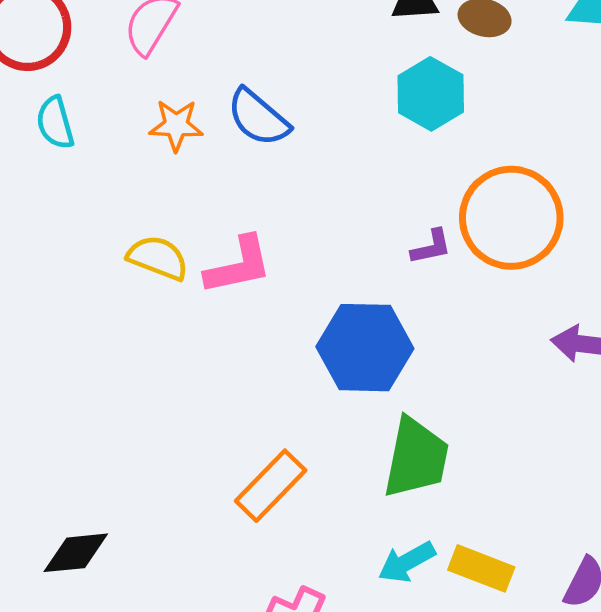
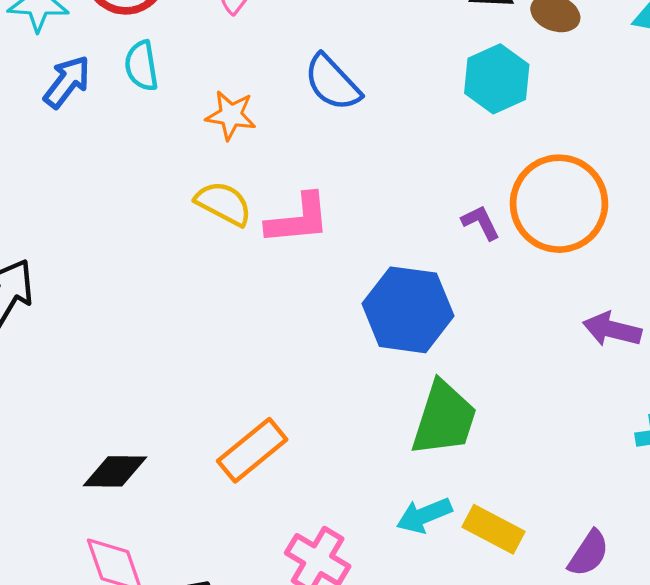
orange star: (176, 125) -> (231, 115), moved
purple L-shape: (431, 247) -> (481, 222), turned -111
orange rectangle: (271, 486) -> (252, 450), moved

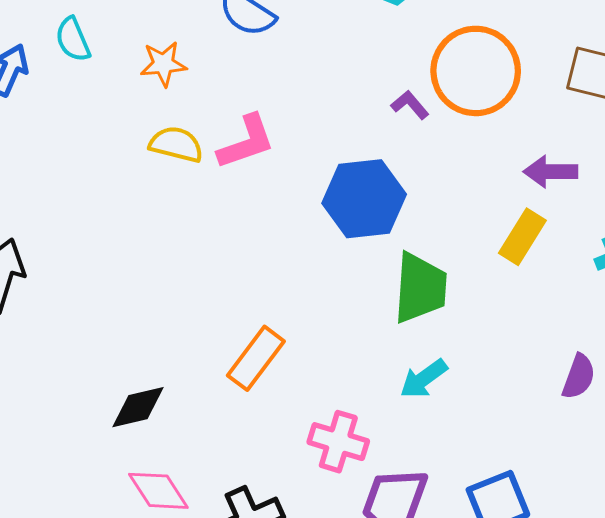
yellow rectangle: (494, 529) -> (522, 237), moved, turned -72

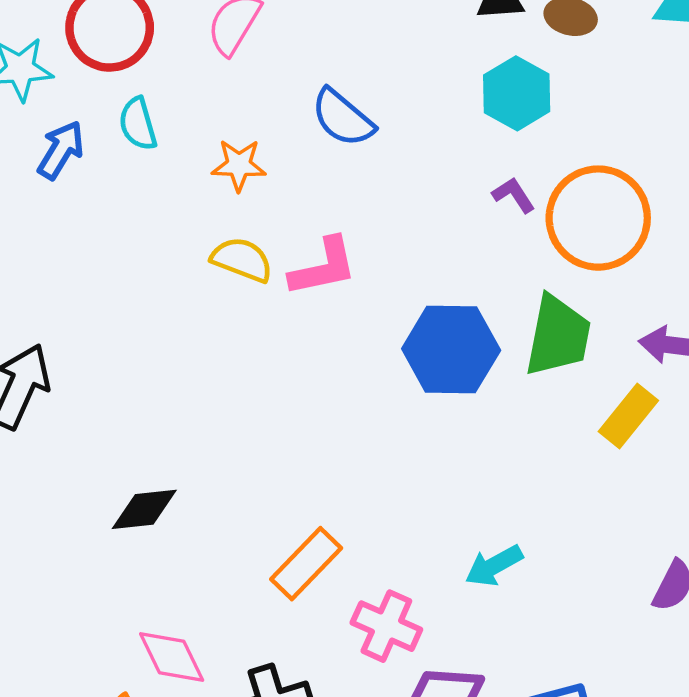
purple L-shape: (410, 105) -> (514, 195), moved
green trapezoid: (420, 288) -> (558, 336), moved
orange rectangle: (256, 358) -> (306, 564), moved
black diamond: (138, 407) -> (144, 509), moved

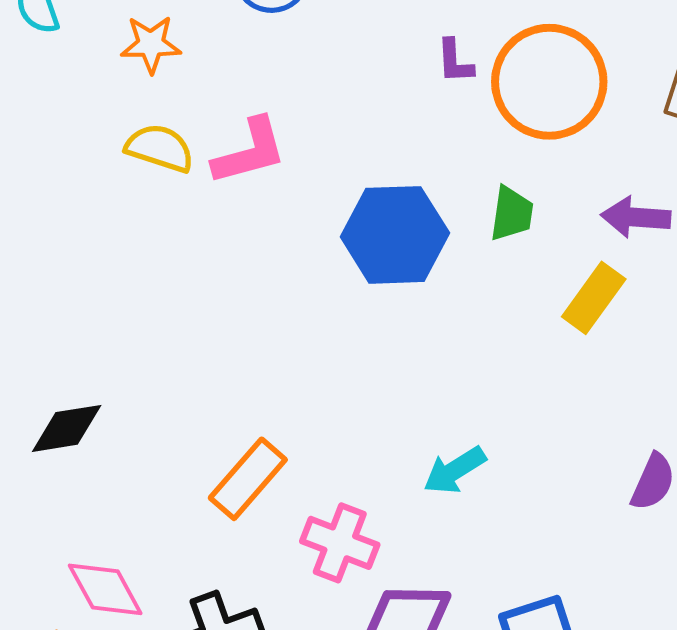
purple L-shape: (514, 195) -> (455, 61), turned -147
green trapezoid: (558, 336) -> (512, 214), size x0.6

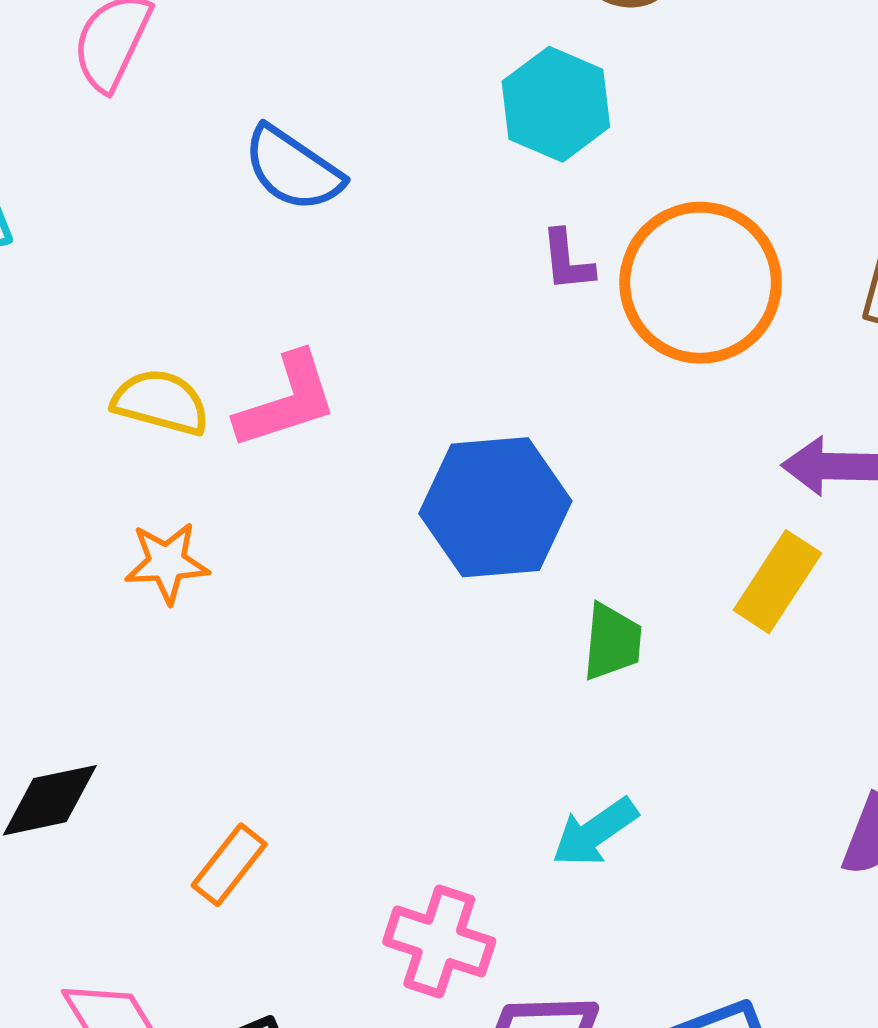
orange star: (151, 44) -> (167, 563), moved
green trapezoid: (512, 214) -> (612, 642), moved
orange rectangle: (248, 479) -> (229, 865), moved, size x0.7

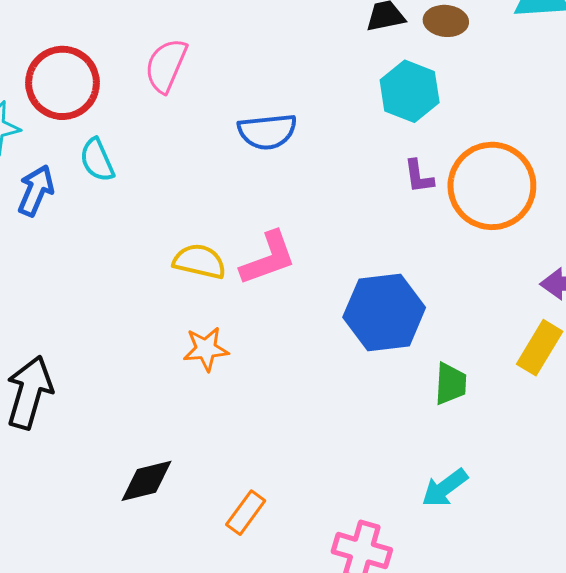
blue semicircle: (293, 169) -> (267, 132), turned -38

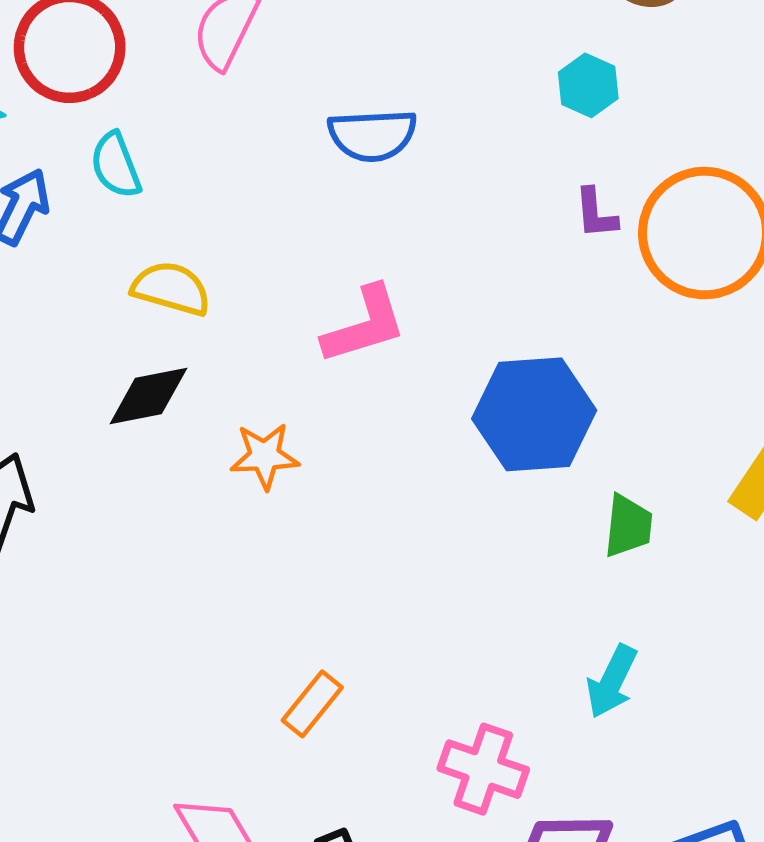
cyan hexagon: (410, 91) -> (588, 85), size x0.7
yellow semicircle: (199, 261) -> (171, 288), moved
black diamond: (146, 481) -> (148, 396), moved
cyan arrow: (445, 488) -> (612, 681), turned -30

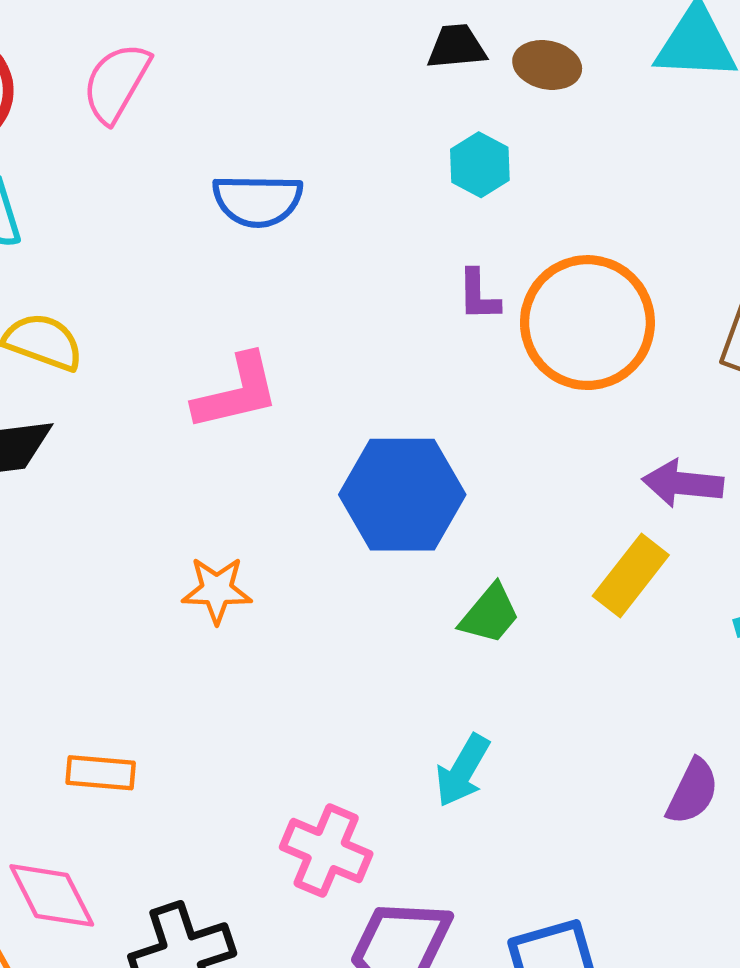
orange star: (265, 456) -> (217, 590), moved
green trapezoid: (628, 526) -> (490, 614), turned 30
orange rectangle: (312, 704) -> (101, 773), moved, turned 52

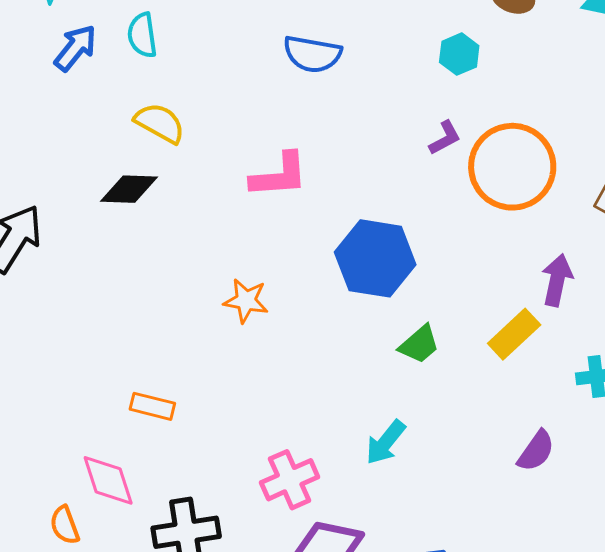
purple L-shape: (479, 295) -> (445, 138), turned -126
purple arrow: (683, 483) -> (557, 280), turned 87
purple semicircle: (693, 792) -> (536, 451), moved
pink cross: (326, 851) -> (290, 480), turned 34

